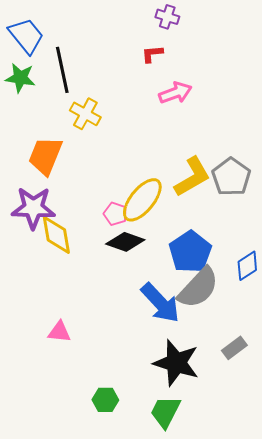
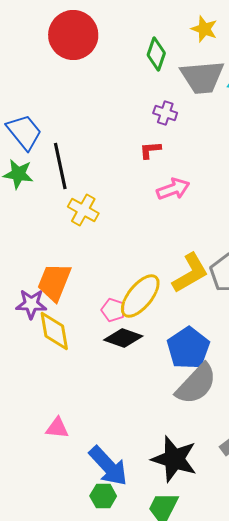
orange trapezoid: (45, 156) -> (54, 282), moved
purple star: (33, 208) -> (31, 304), size x0.7
blue arrow: (160, 303) -> (108, 466), moved

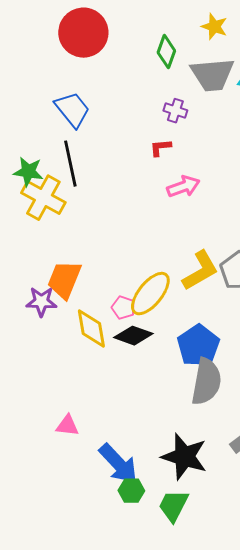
blue trapezoid: (24, 132) -> (72, 110), moved
yellow cross: (83, 210) -> (43, 198), moved, size x1.4
yellow diamond: (54, 331) -> (91, 329), moved
gray semicircle: (196, 384) -> (206, 382), turned -33
green hexagon: (103, 496) -> (131, 491), moved

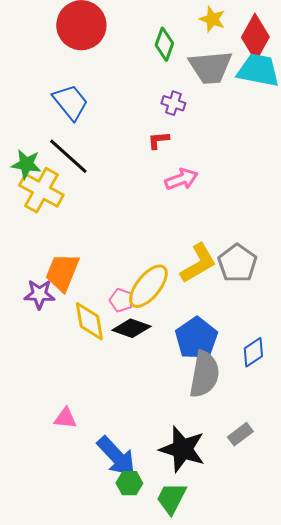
black line: (70, 164) -> (68, 156), turned -36

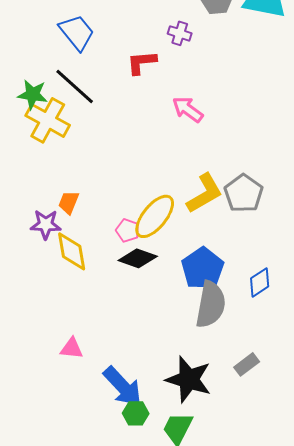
red L-shape: (158, 140) -> (142, 62), moved, size x1.4
pink arrow: (181, 179) -> (188, 109), turned -124
orange trapezoid: (62, 272) -> (69, 202), size x0.6
yellow diamond: (89, 321) -> (72, 251), moved

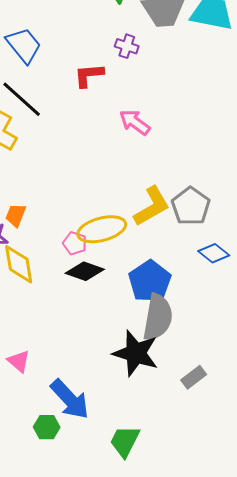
yellow ellipse: (155, 216) -> (102, 229), turned 36
blue diamond: (260, 282) -> (214, 253), moved, turned 72
pink triangle: (72, 348) -> (19, 361), turned 35
black star: (189, 379) -> (136, 353), moved
green hexagon: (136, 413) -> (47, 427), moved

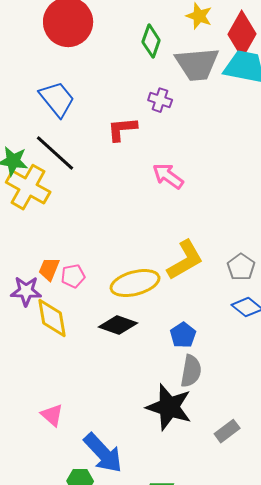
gray pentagon: (191, 206) -> (241, 267), moved, size x0.7
pink pentagon: (75, 243) -> (73, 276), moved, turned -30
blue pentagon: (150, 281) -> (183, 335), size x0.6
gray semicircle: (158, 317) -> (191, 371), size x0.7

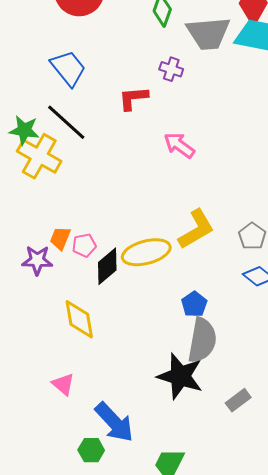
yellow diamond: (52, 318) -> (79, 319), moved
black diamond: (118, 325) -> (107, 266), moved, turned -60
gray semicircle: (191, 371) -> (202, 340), size x1.4

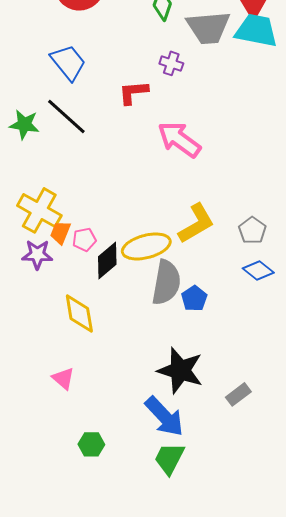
pink arrow: (179, 145) -> (179, 139), size x1.4
yellow cross: (39, 156) -> (39, 210), moved
gray semicircle: (202, 340) -> (166, 282), moved
blue arrow: (114, 422) -> (164, 416), moved

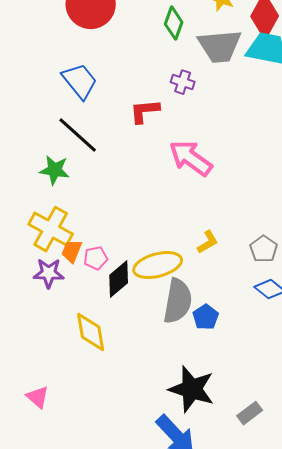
green star: (24, 124) -> (55, 170), moved
yellow L-shape: (196, 223) -> (208, 242), size x0.6
pink triangle: (63, 378) -> (38, 397), moved

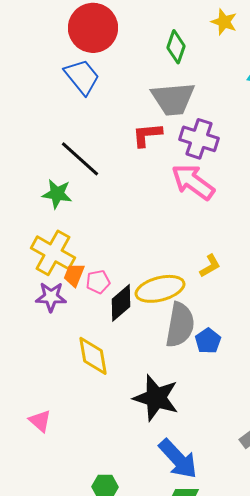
gray trapezoid: (220, 46) -> (173, 99), moved
blue trapezoid: (80, 81) -> (82, 77), moved
purple cross: (183, 82) -> (199, 139), moved, size x1.6
black star: (192, 389) -> (156, 398), moved

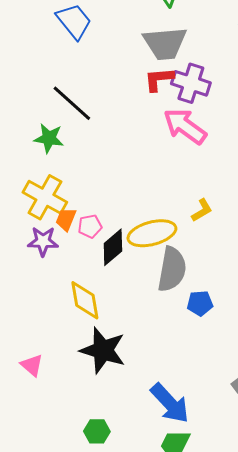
red L-shape: (147, 135) -> (159, 79), moved
blue pentagon: (208, 341) -> (200, 303), moved, turned 30
black star: (156, 398) -> (103, 350), moved

